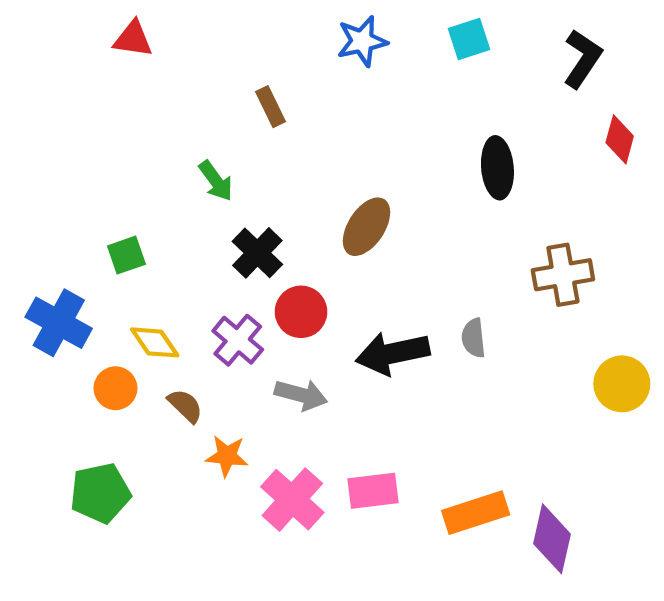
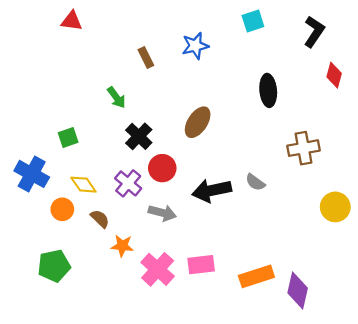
blue star: (362, 41) -> (195, 46), moved
gray semicircle: (473, 338) -> (255, 182), turned -48

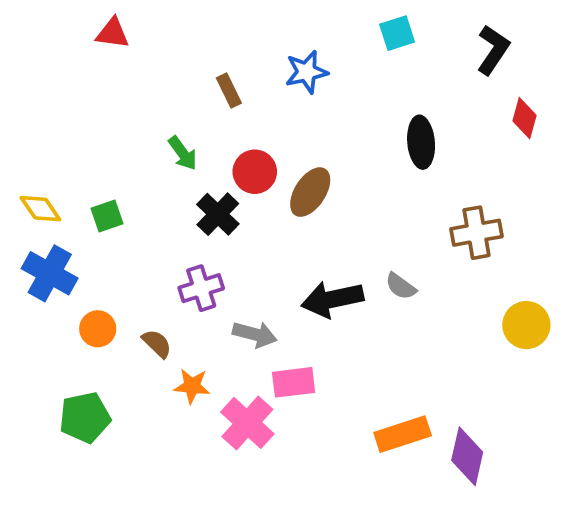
red circle: (162, 168) -> (255, 172), moved
purple cross: (128, 183) -> (201, 288), turned 32
yellow diamond: (83, 185) -> (40, 209), moved
pink rectangle: (201, 265) -> (294, 382), moved

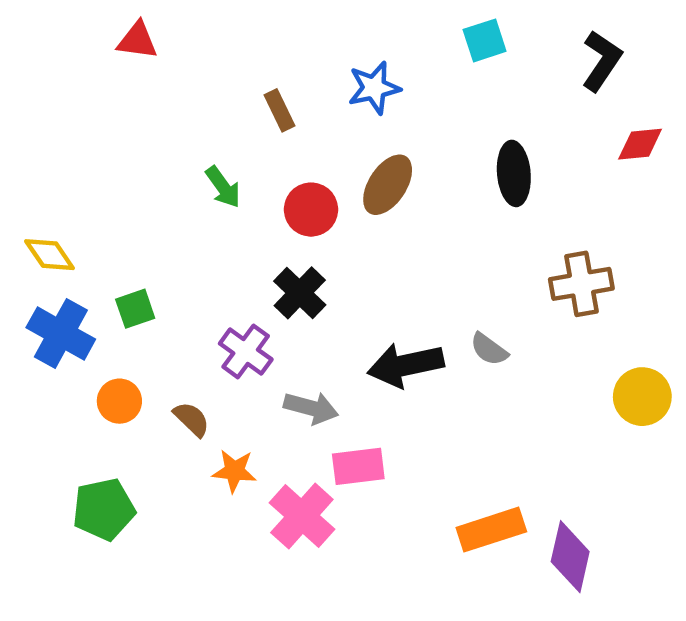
red diamond: (525, 118) -> (640, 144), turned 69
brown ellipse: (310, 192) -> (388, 185), moved
black cross: (218, 214) -> (300, 293), moved
green square: (107, 216) -> (135, 309), moved
purple cross: (201, 288) -> (246, 351), turned -36

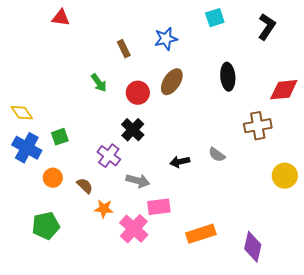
red diamond: (640, 144) -> (284, 90), moved, size x1.4
black arrow: (406, 365) -> (180, 162), size x0.6
orange rectangle: (491, 530) -> (201, 234), moved

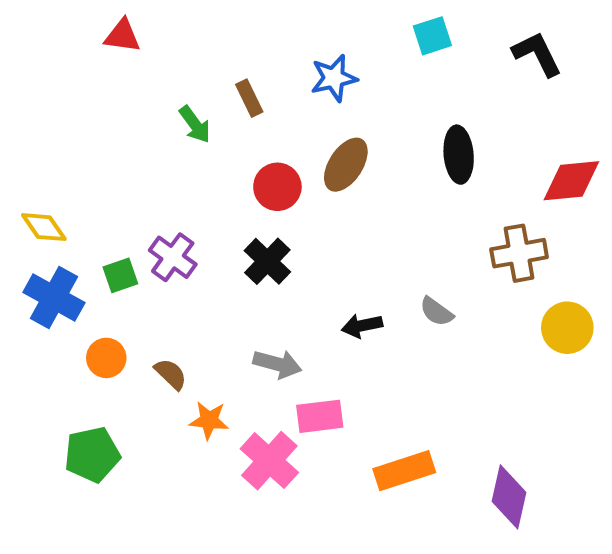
black L-shape: (267, 27) -> (537, 54), turned -60
green arrow: (99, 83) -> (195, 124), moved
purple cross: (109, 156) -> (173, 257), moved
yellow circle: (285, 176) -> (567, 328), moved

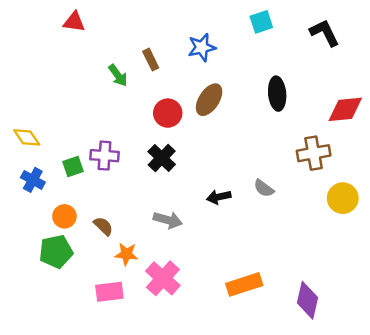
purple cross: (173, 257) -> (105, 156), turned -32
blue cross: (54, 298) -> (33, 180), size x0.7
pink rectangle: (320, 416) -> (109, 292), moved
green pentagon: (92, 455) -> (56, 252), moved

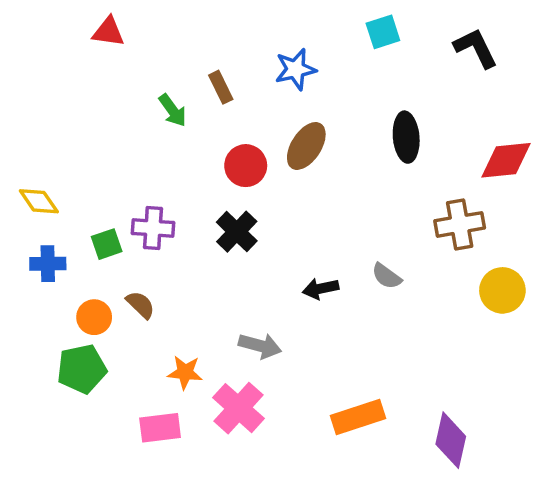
blue cross: (33, 180) -> (48, 264), turned -30
gray arrow: (168, 220) -> (260, 346), moved
brown semicircle: (103, 226) -> (140, 305), moved

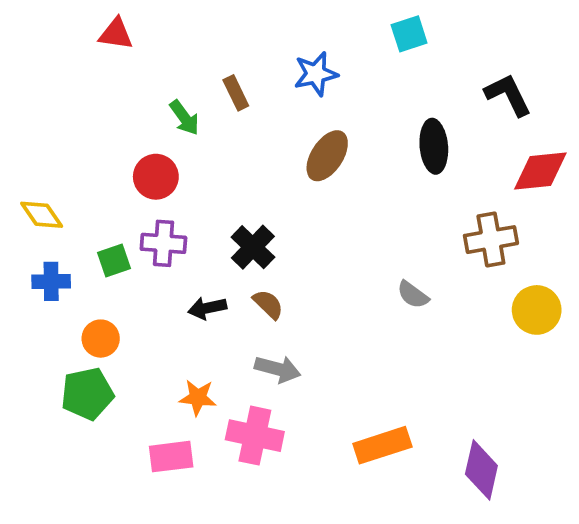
black L-shape: (476, 48) -> (508, 95), moved
red circle: (246, 166) -> (156, 177), moved
black arrow: (321, 289) -> (207, 308), moved
brown semicircle: (140, 305) -> (268, 304), moved
pink cross: (239, 408) -> (255, 436), turned -30

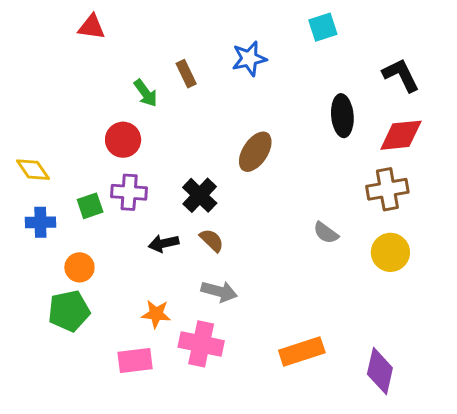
brown ellipse: (327, 156) -> (255, 152), moved
red diamond: (540, 171) -> (401, 135), moved
yellow circle: (537, 310) -> (390, 252), moved

